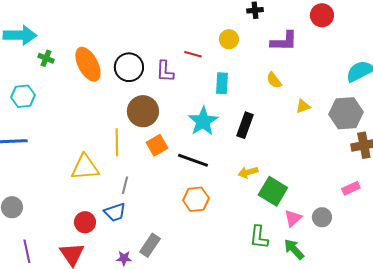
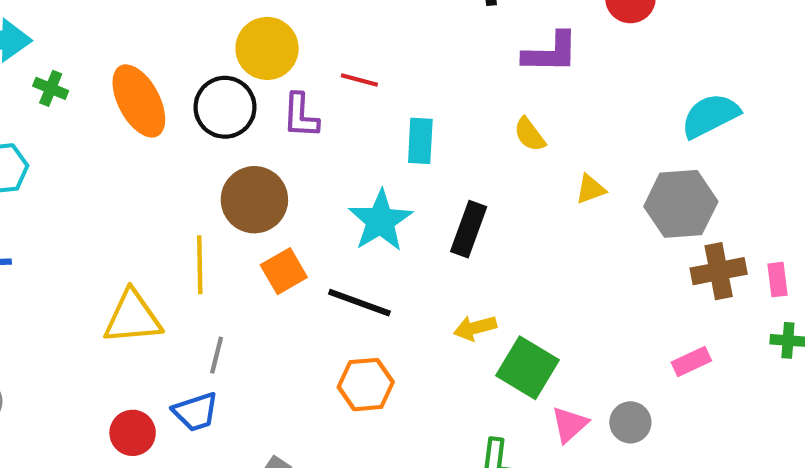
yellow circle: (229, 39) -> (267, 48), moved, size x1.5

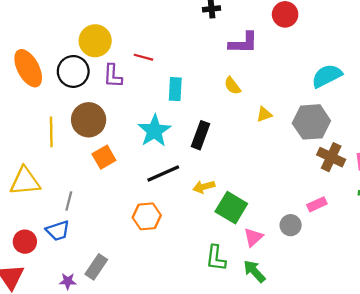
yellow line: (200, 265) -> (51, 132), moved
brown cross: (719, 271) -> (331, 157), turned 36
black line: (359, 303) -> (163, 174), moved, turned -44
gray circle: (630, 422) -> (291, 225), moved

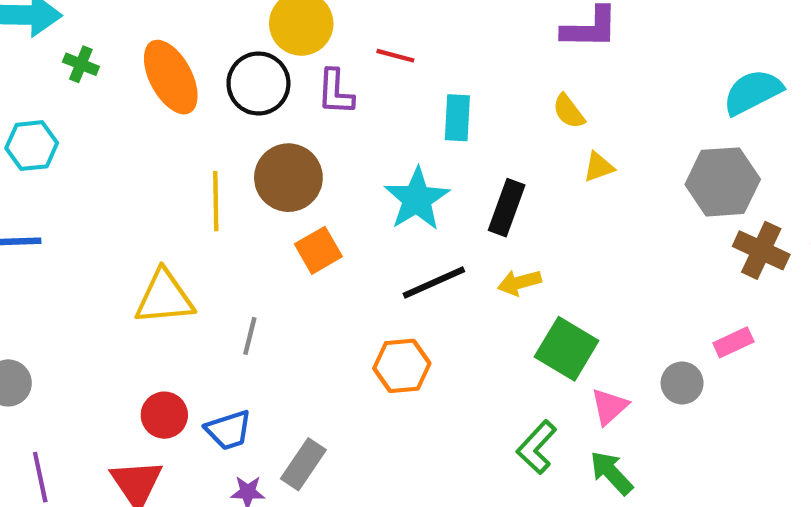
yellow triangle: (264, 114) -> (599, 167), moved
yellow arrow: (204, 187) -> (519, 282), moved
blue trapezoid: (58, 231) -> (229, 430), moved
green L-shape: (216, 258) -> (537, 447), turned 36

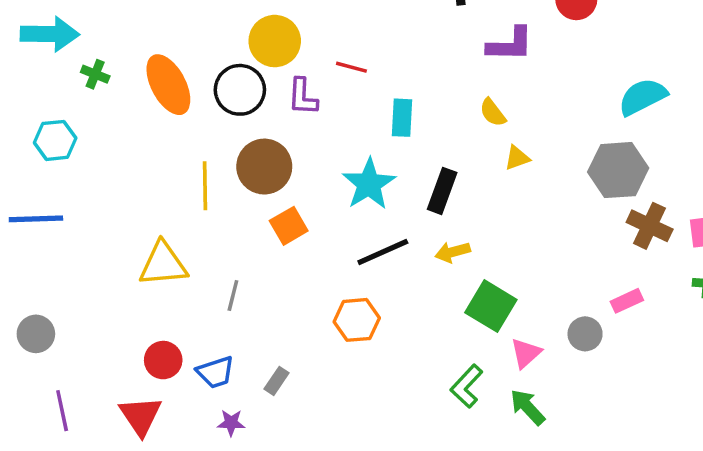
gray rectangle: (303, 464) -> (276, 381), moved, size x0.7

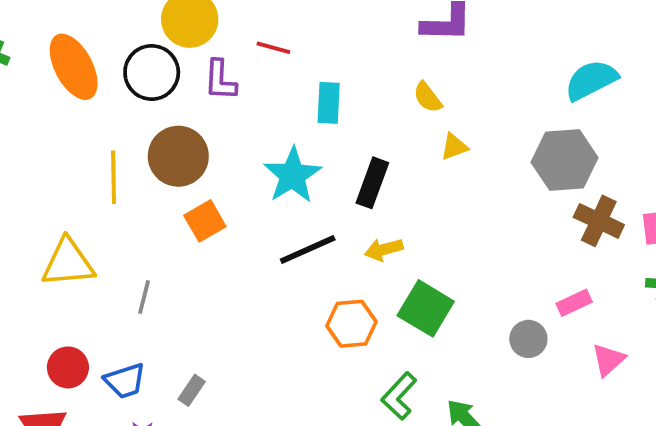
orange hexagon: (357, 320) -> (351, 324), moved
pink triangle: (526, 353) -> (608, 360), moved

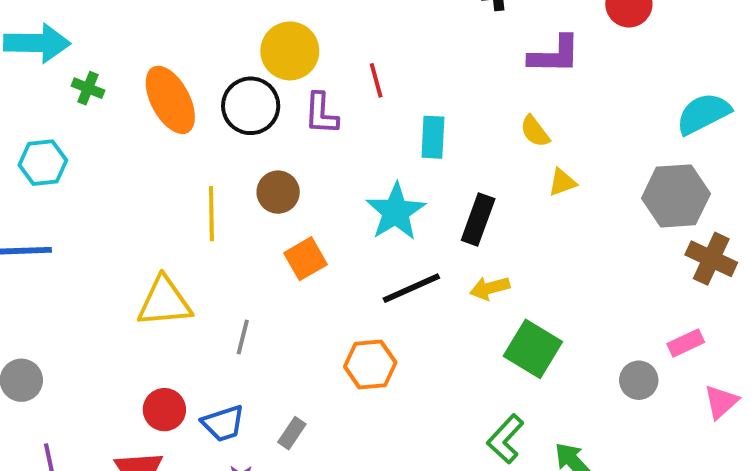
red line: (273, 48) -> (376, 80), turned 60
brown circle: (178, 156) -> (278, 192), size x0.7
orange hexagon: (351, 324) -> (370, 365), moved

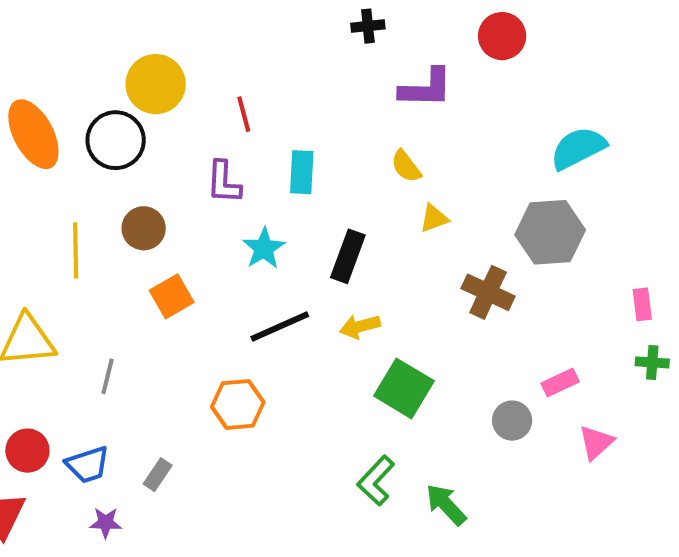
purple L-shape: (321, 114) -> (224, 182), moved
cyan star: (396, 212) -> (264, 248), size x0.7
brown cross: (711, 259) -> (488, 292), moved

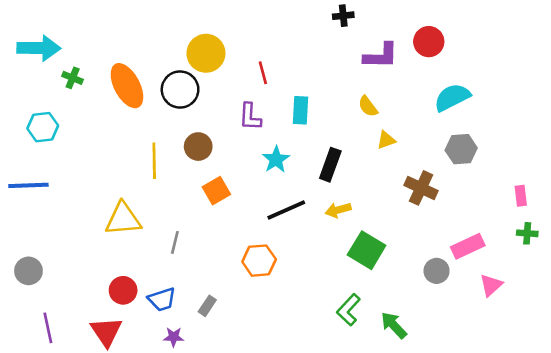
red circle: (502, 36) -> (429, 42), moved
cyan semicircle: (578, 148) -> (452, 97), moved
gray hexagon: (550, 232) -> (461, 149), size x0.7
pink rectangle: (560, 382) -> (468, 246), size x1.4

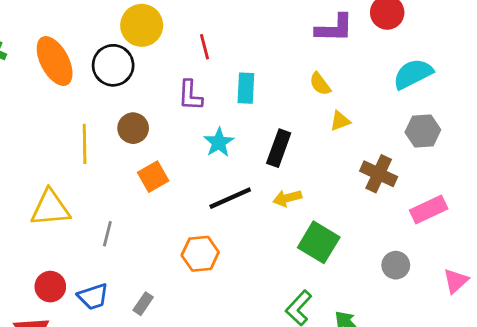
pink rectangle: (468, 246) -> (429, 209), moved

